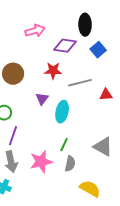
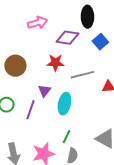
purple line: (13, 136) -> (30, 110), moved

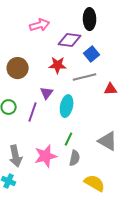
blue square: (100, 42) -> (92, 54), moved

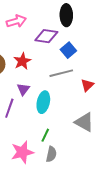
red star: (58, 65) -> (22, 61), moved, turned -30
red triangle: (111, 89) -> (87, 85), turned -40
gray triangle: (108, 141) -> (84, 122), moved

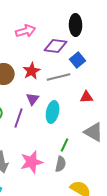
gray line: (61, 73) -> (59, 77), moved
red triangle: (87, 85) -> (87, 97), moved, turned 40
green line: (45, 135) -> (65, 145), moved

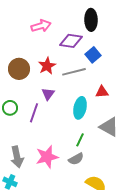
cyan ellipse: (53, 112) -> (80, 108), moved
gray semicircle: (61, 164) -> (76, 159), turned 49

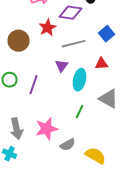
blue square: (93, 55) -> (106, 34), moved
red star: (47, 66) -> (48, 28), moved
purple triangle: (48, 94) -> (62, 66), moved
gray semicircle: (76, 159) -> (68, 145), moved

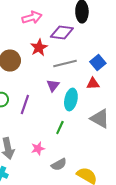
blue square: (106, 34) -> (98, 63), moved
green line: (80, 112) -> (60, 128), moved
pink star: (46, 129) -> (38, 149), size x0.6

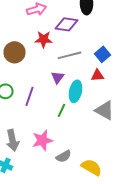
red star: (39, 48) -> (44, 39), turned 30
green line: (60, 128) -> (62, 110), moved
pink star: (38, 149) -> (42, 140), size x1.5

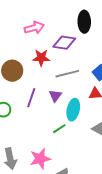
purple line: (30, 96) -> (31, 98), moved
green line: (62, 110) -> (59, 129), turned 32

